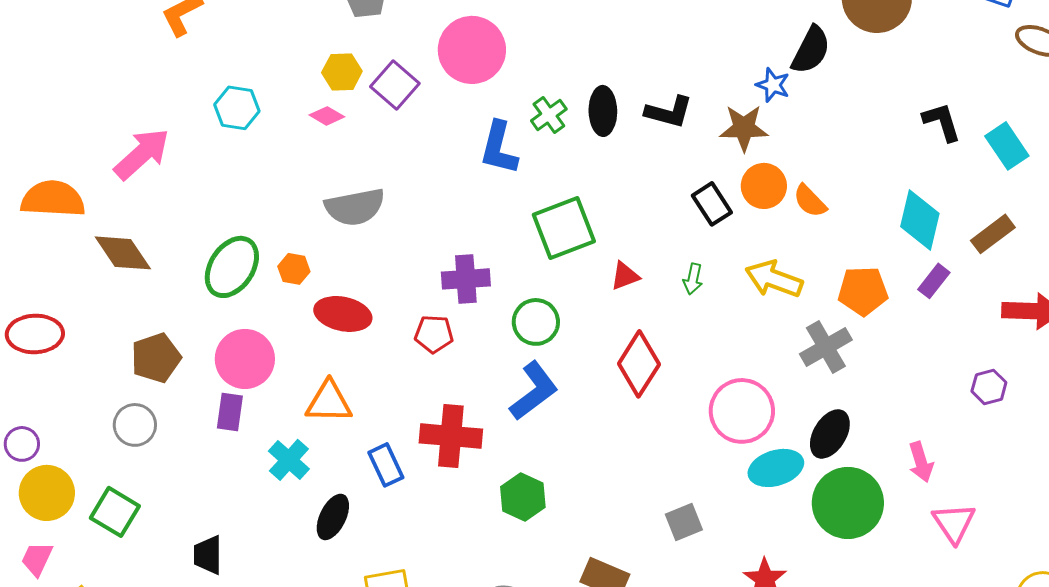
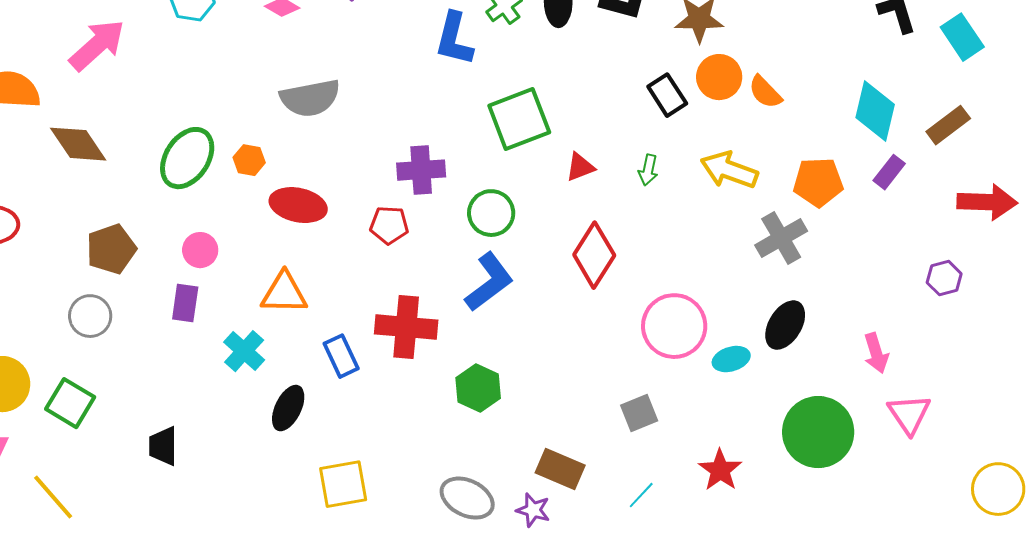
pink circle: (245, 359) -> (200, 250), size x0.6
pink circle: (742, 411) -> (674, 326), moved
cyan ellipse: (776, 468) -> (731, 359), size x0.7
green circle: (848, 503) -> (818, 432), moved

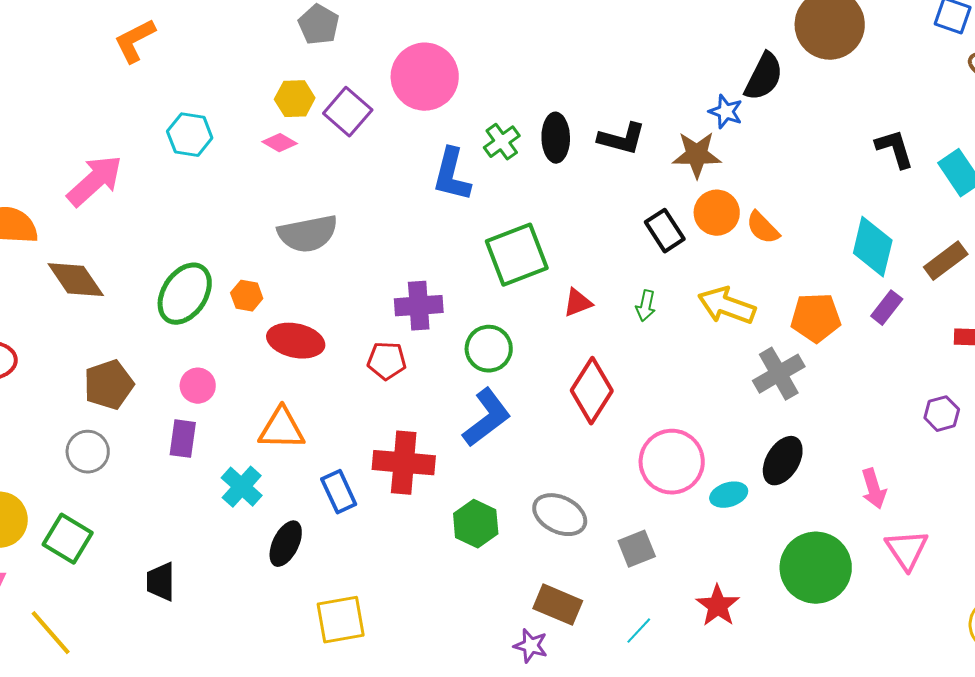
gray ellipse: (467, 498) -> (560, 515), moved

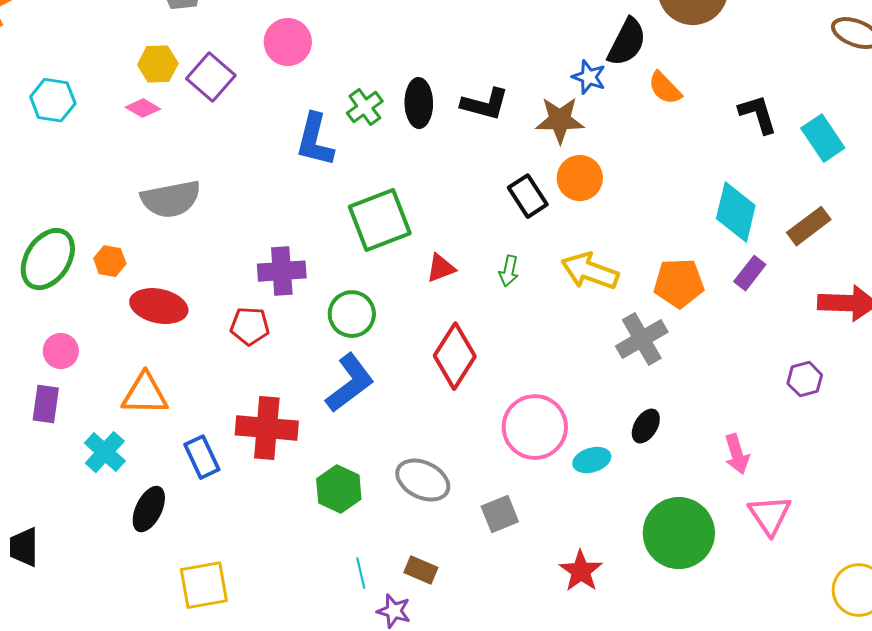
pink circle: (425, 77) -> (288, 42), size x0.7
orange semicircle: (763, 228) -> (665, 88), moved
black ellipse: (783, 461) -> (646, 426), size x0.7
brown rectangle: (558, 605) -> (421, 570), size x0.7
cyan line: (639, 631) -> (361, 573), moved, turned -56

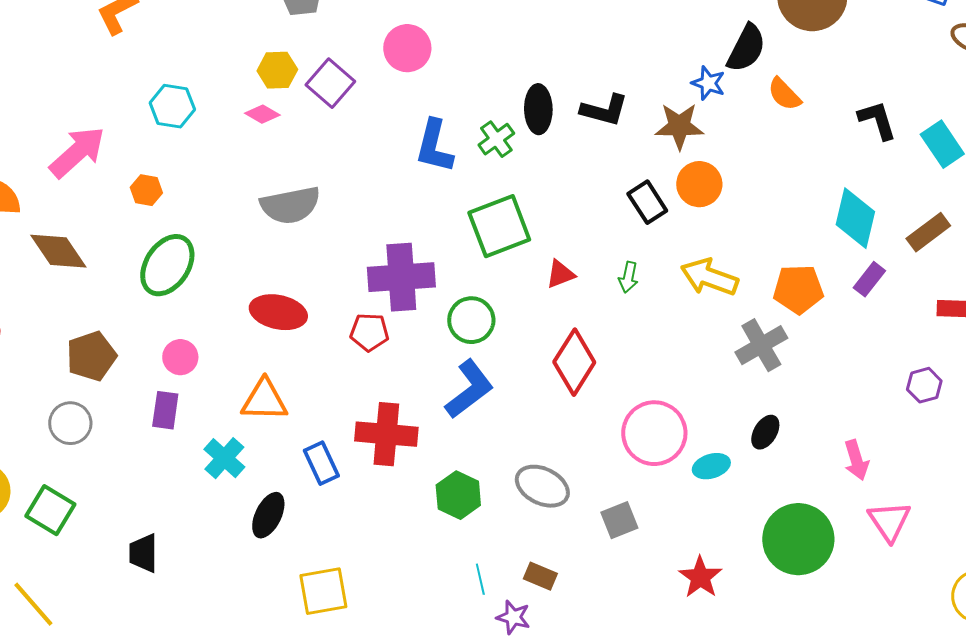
green cross: (365, 107) -> (496, 139), moved
orange hexagon: (110, 261) -> (146, 190), moved
purple cross: (282, 271) -> (401, 277), size x1.4

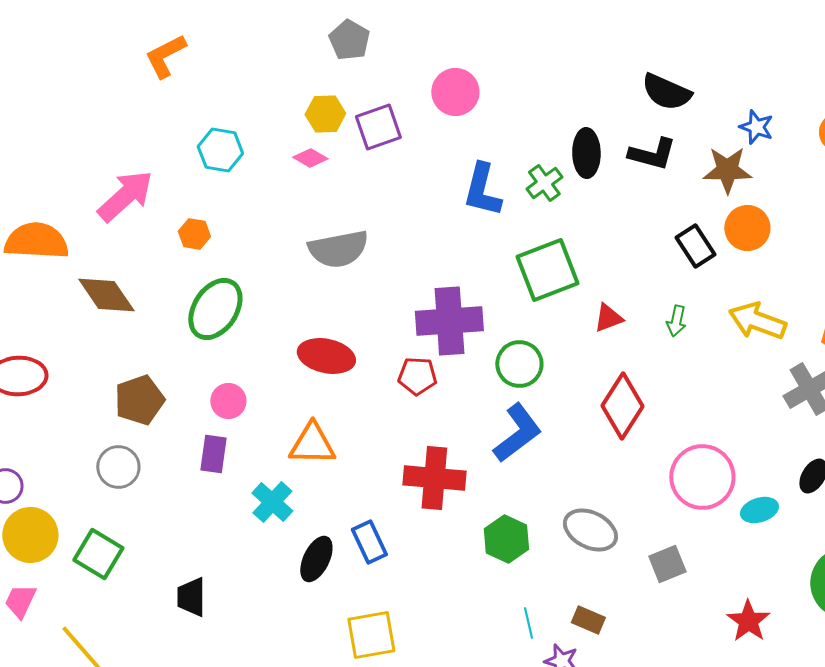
black semicircle: (746, 48) -> (666, 92), moved, turned 87
purple square: (330, 83) -> (378, 127), turned 30
blue rectangle: (321, 463) -> (369, 542), moved

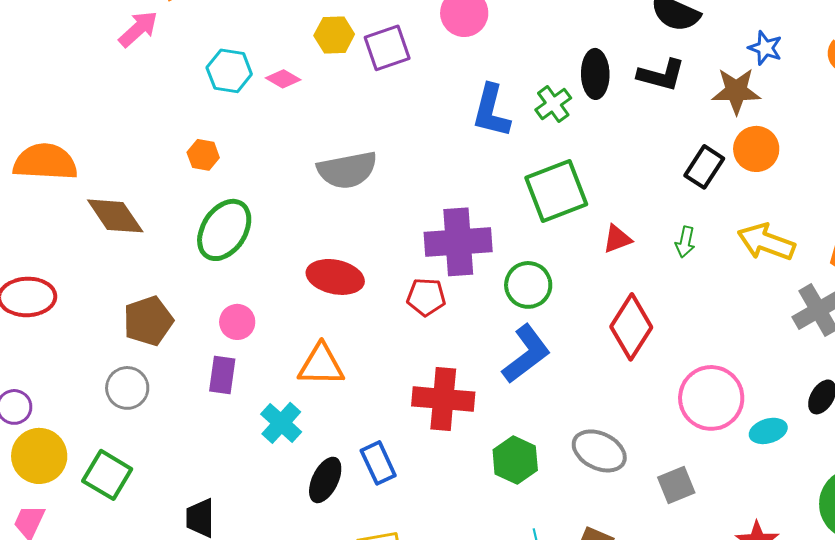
pink diamond: (310, 158) -> (283, 79), moved
pink arrow: (125, 196) -> (138, 29), moved, size x0.7
black rectangle: (695, 246) -> (704, 167), turned 66

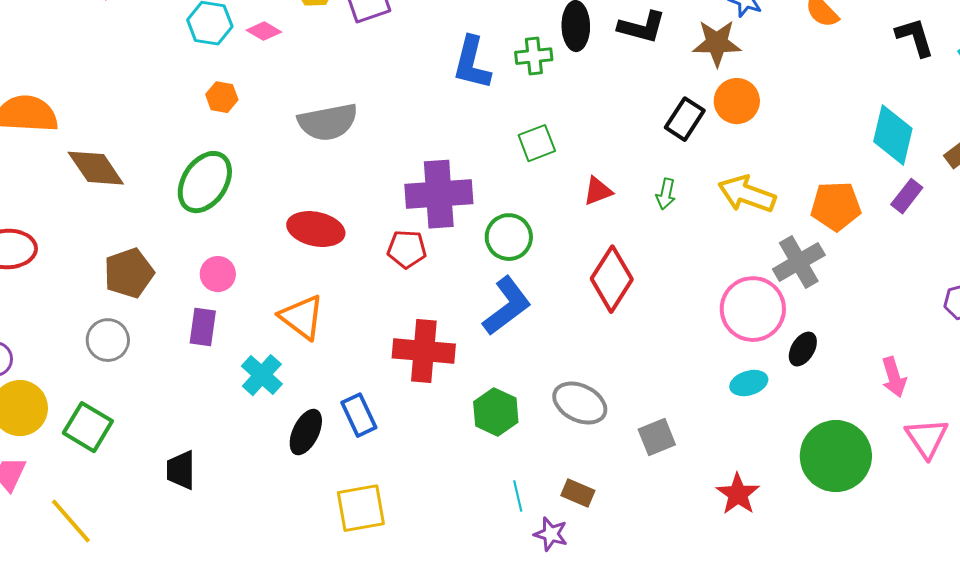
green cross: (553, 104) -> (534, 56), turned 30
orange hexagon: (203, 155) -> (222, 97), moved
green square: (556, 191) -> (537, 143), size x0.6
orange triangle: (321, 365) -> (302, 317), turned 36
pink circle: (711, 398) -> (753, 309), moved

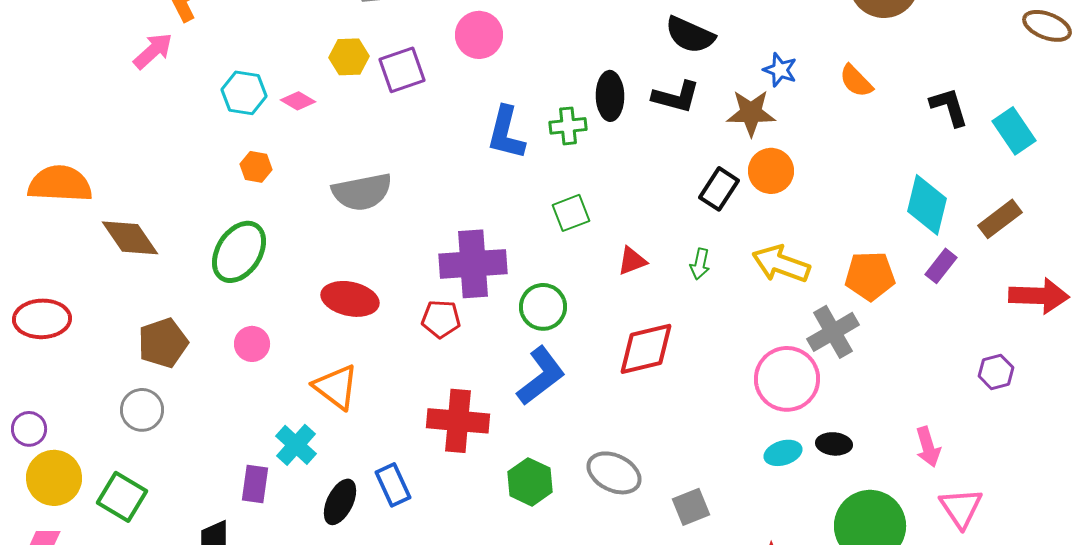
red diamond: (612, 279) -> (646, 349), turned 44
purple rectangle: (203, 327) -> (255, 484), moved
black ellipse: (803, 349) -> (834, 444), moved, turned 64

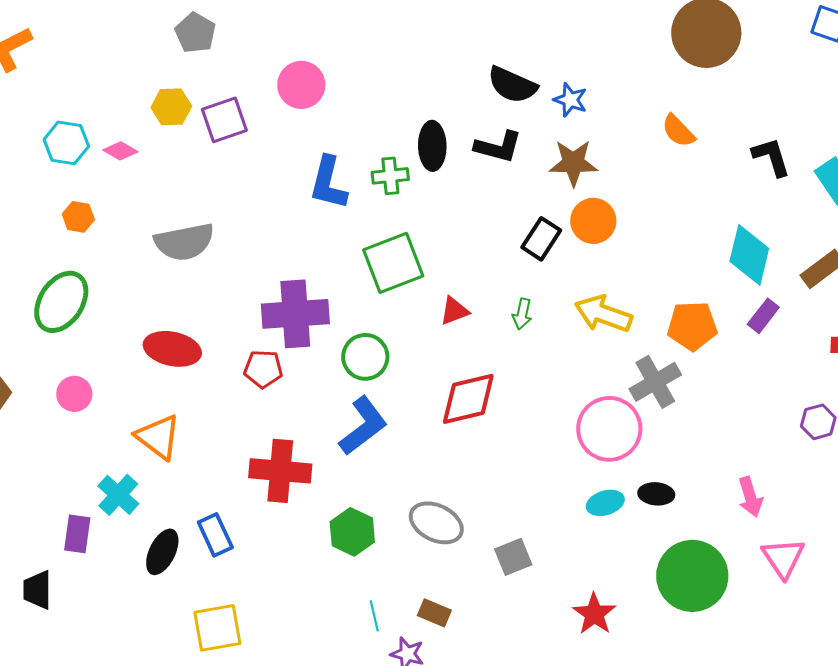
blue star: (780, 70) -> (570, 100), moved
green square: (571, 213) -> (393, 263), size x1.6

